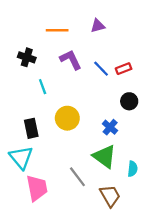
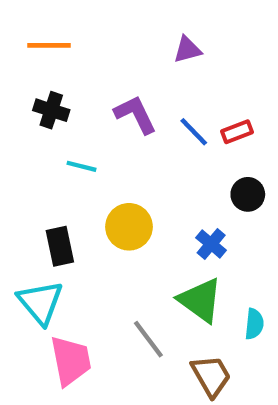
orange line: (57, 30) -> (49, 45), moved
cyan line: (43, 87) -> (81, 166), turned -56

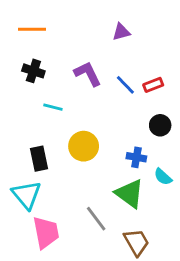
blue cross: (211, 244) -> (136, 157), turned -30
cyan semicircle: (254, 324) -> (163, 177), moved, turned 126

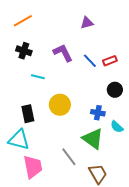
orange line: (32, 29) -> (23, 21), turned -30
cyan triangle: (26, 195) -> (19, 140), turned -35

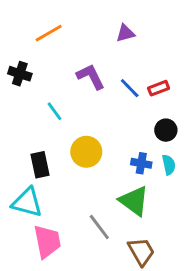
orange line: (23, 21) -> (49, 33), moved
black cross: (24, 51) -> (20, 74), moved
cyan line: (38, 77) -> (54, 111), turned 40
cyan semicircle: (117, 127) -> (169, 165), moved, turned -144

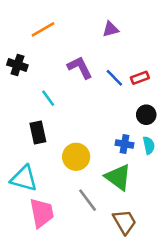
yellow circle: (86, 152) -> (76, 157), moved
black rectangle: (40, 165) -> (38, 133), moved

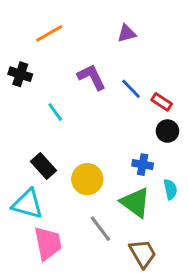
red rectangle: (140, 78) -> (162, 102), moved, turned 54
black rectangle: (38, 133) -> (44, 166), moved, turned -30
cyan semicircle: (149, 145) -> (170, 189), moved

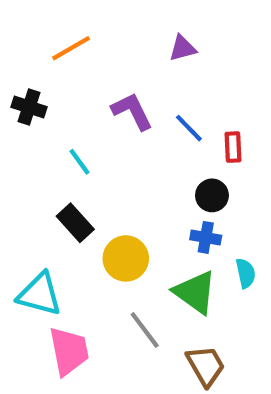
red rectangle: (162, 102) -> (233, 147), turned 54
black circle: (167, 131) -> (212, 195), moved
black rectangle: (44, 166) -> (75, 223), moved

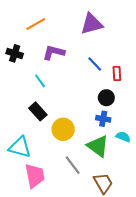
purple triangle: (183, 48) -> (92, 24), size x1.6
purple L-shape: (132, 111) -> (54, 52), moved, turned -50
cyan semicircle: (246, 273) -> (123, 137), turned -56

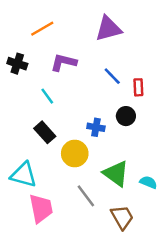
blue cross: (103, 119) -> (96, 127), moved
cyan semicircle: (123, 137) -> (148, 182), moved

